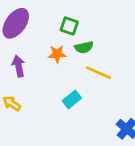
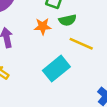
cyan rectangle: (72, 99) -> (56, 69), size x1.5

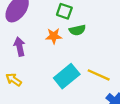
yellow line: (81, 44) -> (99, 75), moved

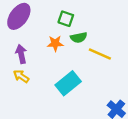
yellow line: (99, 75) -> (100, 54), moved
yellow arrow: (14, 80) -> (21, 76), moved

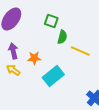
green semicircle: (79, 38) -> (62, 37), turned -64
orange star: (55, 43) -> (34, 58), moved

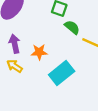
green semicircle: (62, 37) -> (72, 27), turned -64

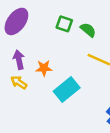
green semicircle: (72, 27) -> (88, 30), moved

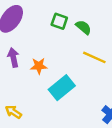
yellow arrow: (19, 82) -> (13, 112), moved

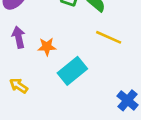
yellow arrow: (13, 112) -> (19, 86), moved

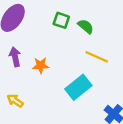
cyan rectangle: (72, 71) -> (78, 87), moved

